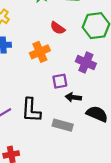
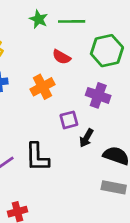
black arrow: (73, 97) -> (86, 138), turned -63
gray rectangle: (63, 125) -> (114, 187), moved

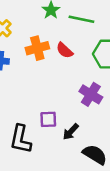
orange cross: (42, 87) -> (37, 48), moved
purple square: (69, 120) -> (48, 119), moved

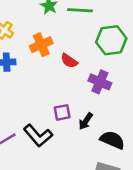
red semicircle: (65, 50) -> (69, 61), moved
black L-shape: (21, 139) -> (38, 136), turned -44

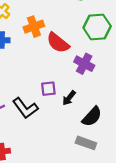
red semicircle: (69, 61) -> (58, 43), size x1.5
black semicircle: (112, 140) -> (92, 117), turned 105

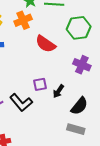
orange cross: (34, 27) -> (23, 20), moved
purple cross: (84, 64) -> (82, 65), moved

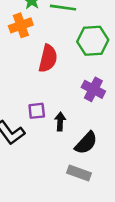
red semicircle: (46, 44) -> (48, 58), turned -115
black arrow: (58, 91) -> (60, 122), turned 144

